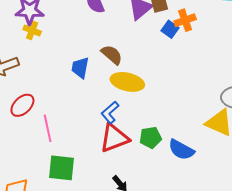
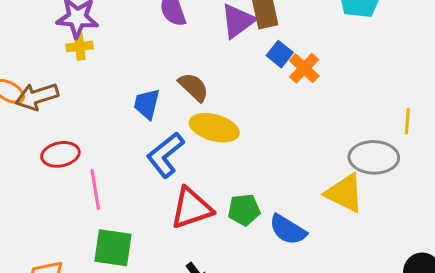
orange cross: (185, 20) -> (304, 68), moved, turned -30
yellow cross: (32, 30) -> (80, 47), turned -30
red ellipse: (22, 105) -> (60, 154), turned 30
blue L-shape: (110, 112) -> (165, 155), moved, size x1.4

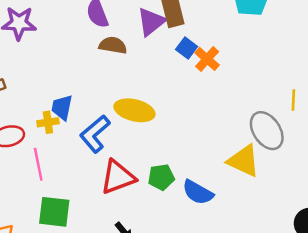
yellow cross: (80, 47) -> (48, 122), moved
brown semicircle: (194, 87) -> (113, 45), moved, turned -32
blue trapezoid: (147, 104) -> (62, 107), moved
gray ellipse: (374, 157) -> (267, 131), turned 57

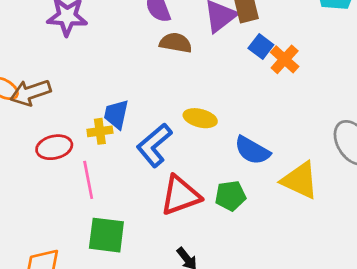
yellow ellipse: (134, 110) -> (200, 118), size x0.7
yellow triangle: (244, 161) -> (300, 180), moved
blue semicircle: (198, 192) -> (252, 150), moved

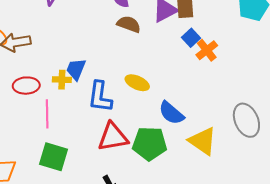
blue L-shape: (154, 145) -> (100, 97), turned -52
green pentagon: (230, 196) -> (150, 144), size x1.5

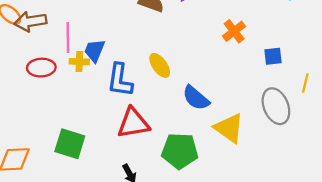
blue square: (191, 38) -> (273, 56), moved, turned 36
yellow ellipse: (137, 83) -> (160, 65), turned 30
pink line: (47, 114) -> (68, 38), moved
green pentagon: (150, 144) -> (180, 151), moved

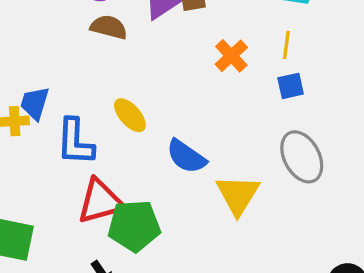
yellow line: (305, 83) -> (286, 45), moved
yellow triangle: (229, 128) -> (238, 195), turned 32
green pentagon: (180, 151) -> (134, 226), moved

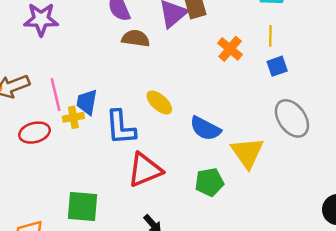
green pentagon: (134, 226) -> (209, 182), moved, size x0.7

